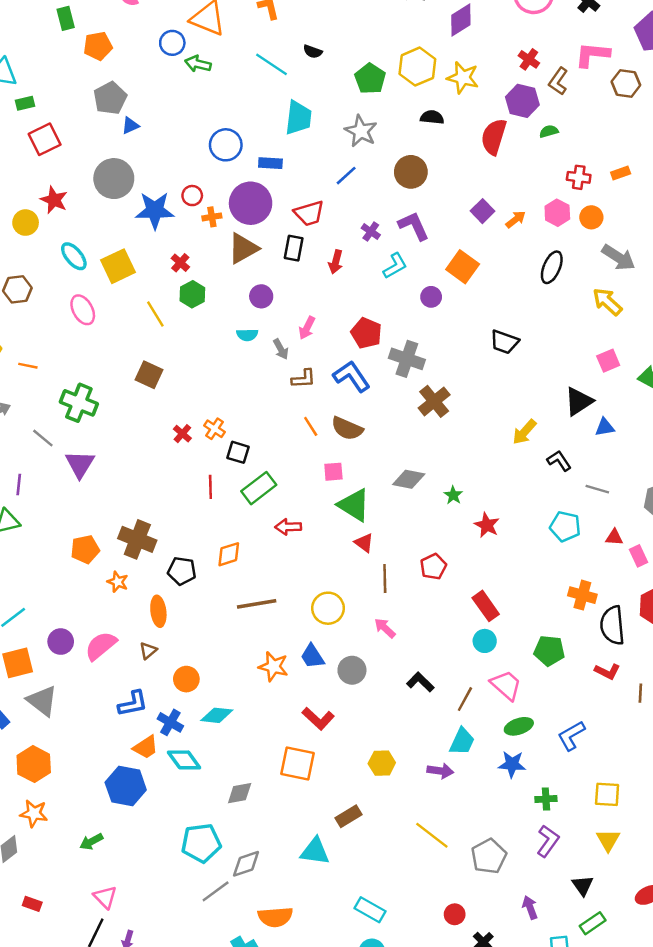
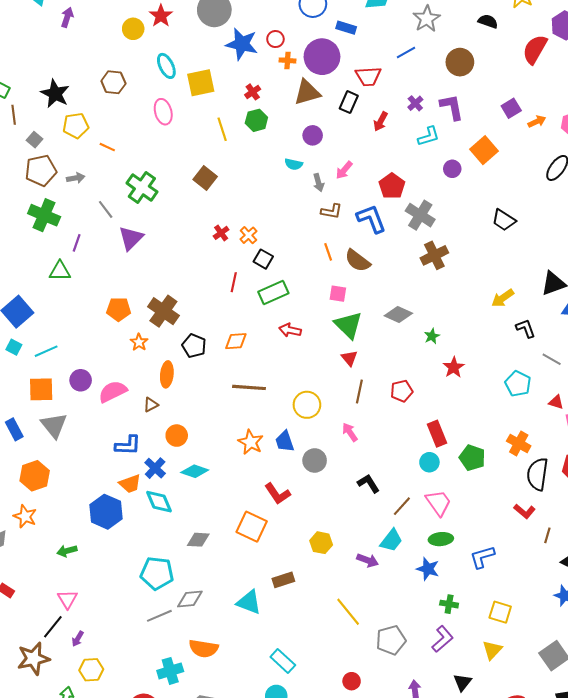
green pentagon: (549, 651) -> (472, 458), moved

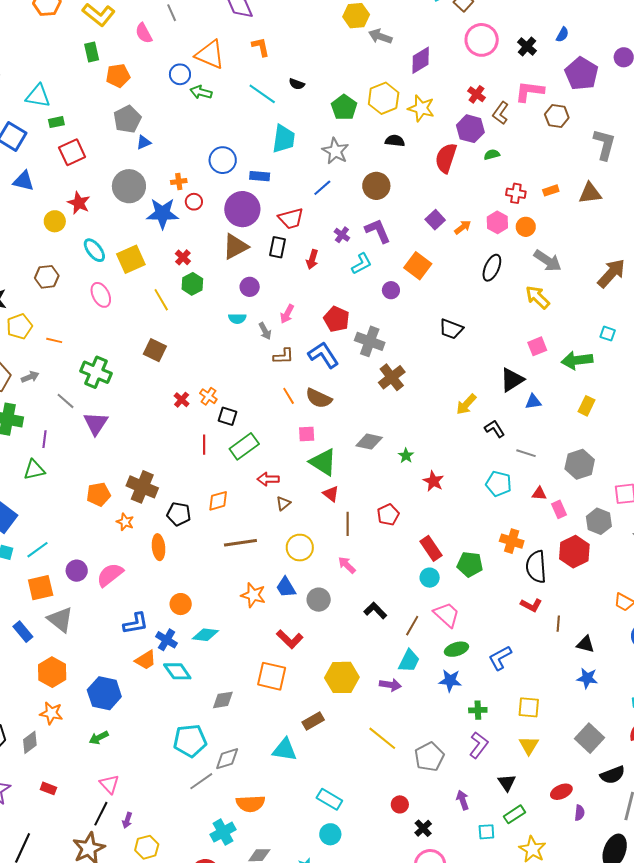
orange cross: (287, 60) -> (179, 182), moved
brown triangle: (151, 405) -> (283, 503), moved
blue hexagon: (106, 512) -> (104, 693), moved
yellow hexagon: (321, 543) -> (342, 677), size x1.5

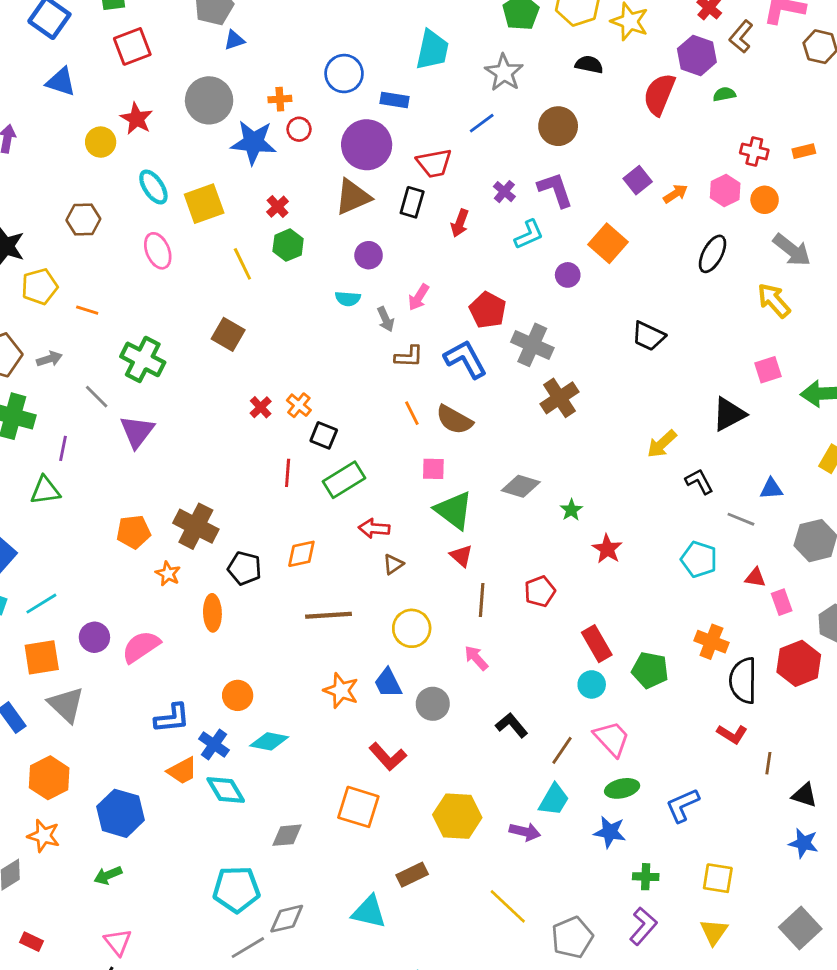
blue triangle: (533, 402) -> (771, 489), moved

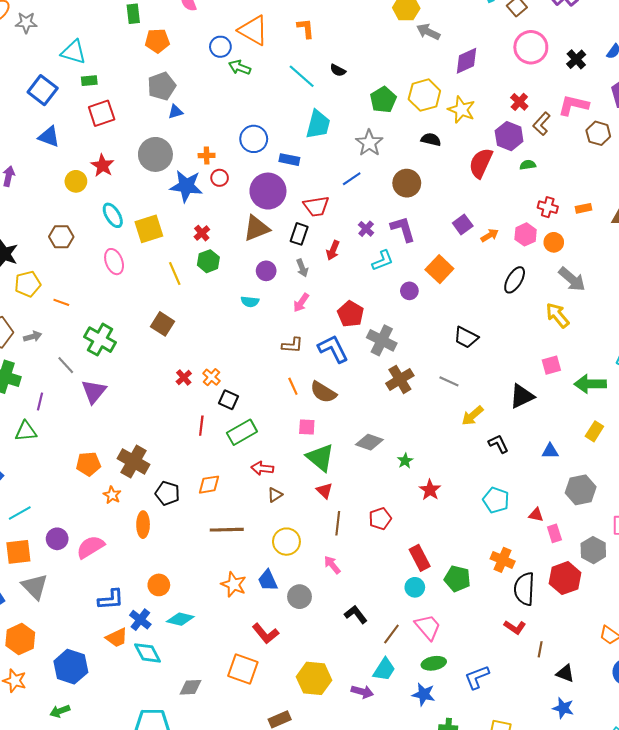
gray arrow: (386, 319) -> (302, 268), moved
gray line: (741, 519) -> (449, 381), moved

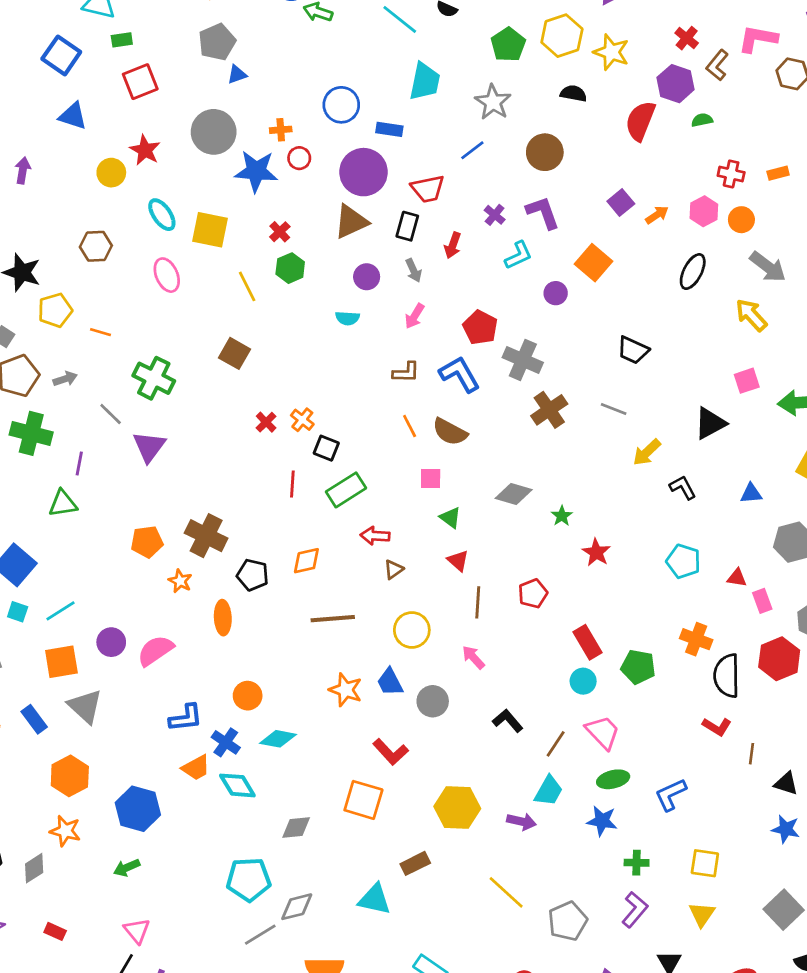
yellow square: (149, 229) -> (210, 230), turned 32
green triangle: (320, 458) -> (450, 518), size x0.6

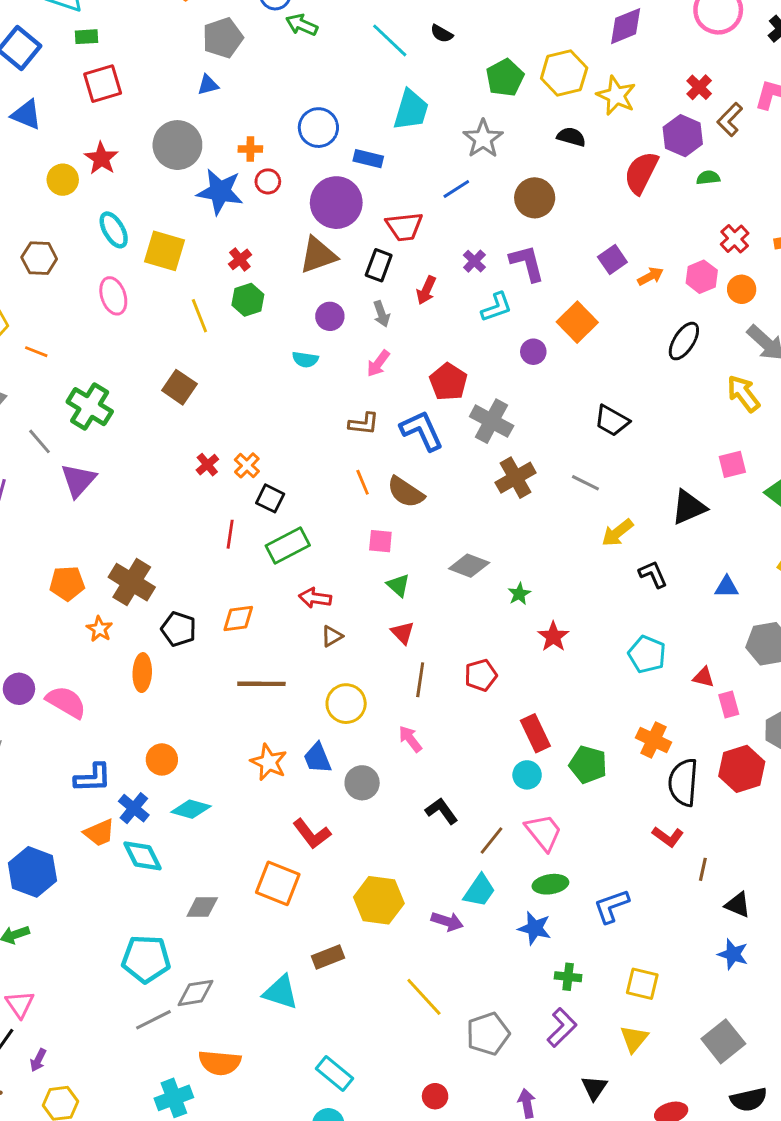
gray pentagon: (217, 42) -> (223, 38), moved
red cross: (731, 174) -> (735, 239), turned 30
pink semicircle: (155, 651) -> (66, 702), turned 60

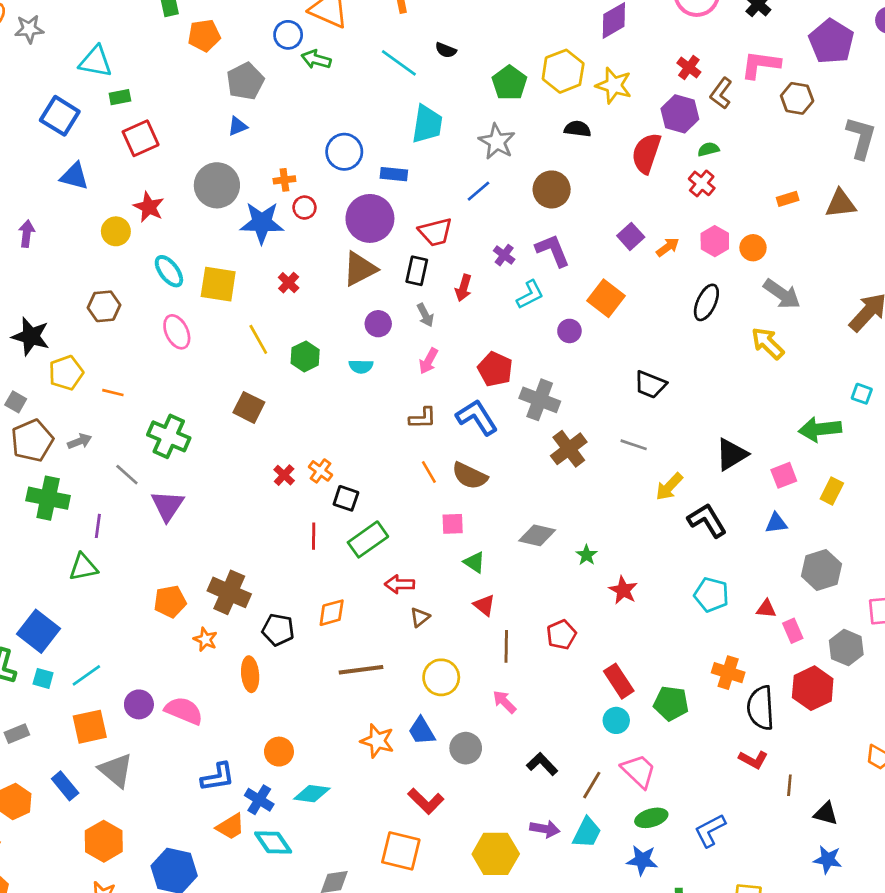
red cross: (735, 239) -> (702, 183), moved
green hexagon: (248, 300) -> (305, 356), moved
pink square: (732, 464) -> (784, 475), moved
black L-shape: (653, 574) -> (707, 520), size x1.4
purple arrow: (447, 921) -> (545, 829), moved

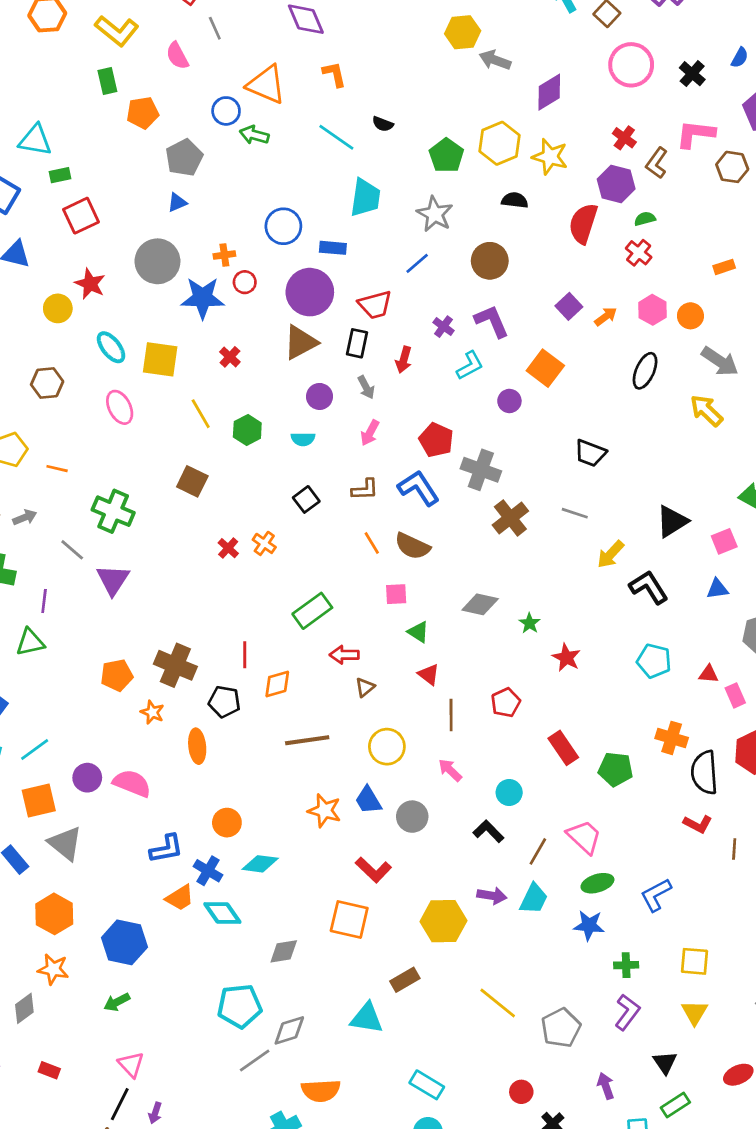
black square: (346, 498) -> (306, 499), moved, turned 35
red line: (314, 536) -> (245, 655), moved
cyan circle: (616, 720) -> (509, 792), moved

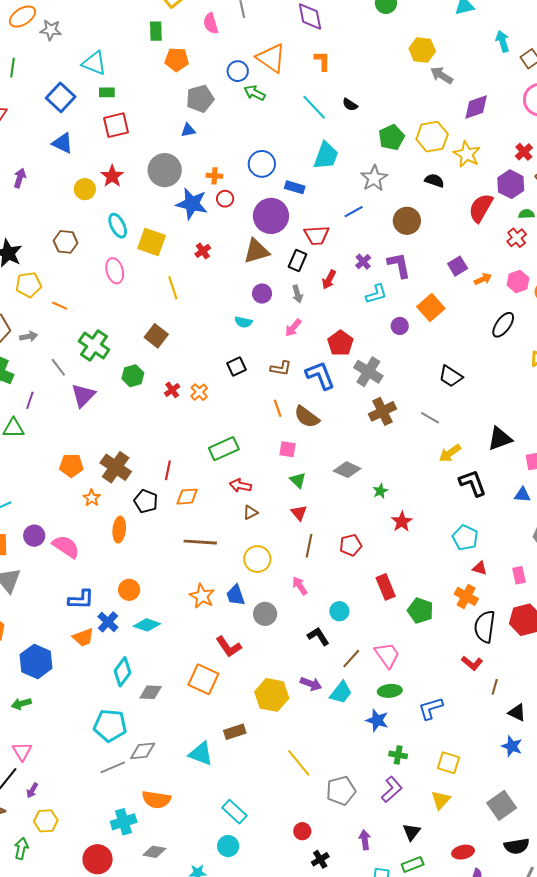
green hexagon: (247, 430) -> (133, 376), moved
red triangle: (709, 674) -> (480, 568), moved
cyan diamond: (222, 913) -> (122, 672), moved, turned 60

